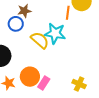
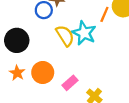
pink rectangle: (44, 83) -> (70, 83), moved

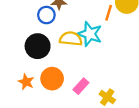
yellow semicircle: (65, 36) -> (71, 39), turned -45
black circle: (17, 40) -> (38, 46), moved

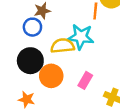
orange circle: (52, 79) -> (51, 76), moved
pink rectangle: (81, 86) -> (85, 80), moved

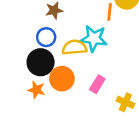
blue circle: (32, 27) -> (46, 37), moved
orange star: (27, 99) -> (36, 90), moved

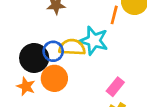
blue circle: (46, 37) -> (53, 51), moved
pink rectangle: (97, 84) -> (115, 87), moved

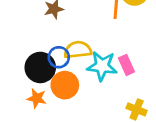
cyan star: (94, 41) -> (102, 66), moved
pink rectangle: (115, 87) -> (126, 65), moved, turned -54

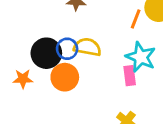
cyan star: (102, 66) -> (141, 57), moved
orange star: (37, 98) -> (23, 79), moved, turned -30

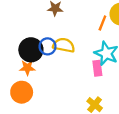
orange circle: (65, 77) -> (22, 92), moved
orange star: (23, 79) -> (27, 68), moved

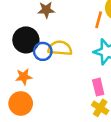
black circle: (31, 50) -> (26, 40), moved
pink rectangle: (97, 68) -> (98, 87), moved

